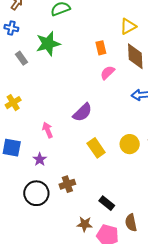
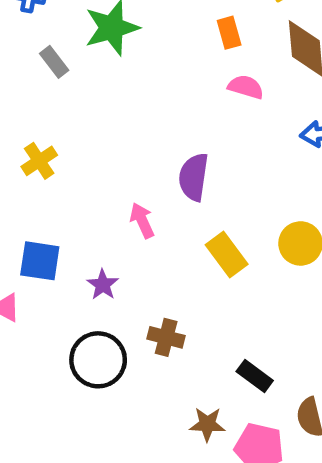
pink semicircle: (107, 73) -> (246, 87), turned 63
purple semicircle: (82, 112) -> (194, 177), turned 145
pink arrow: (48, 130) -> (142, 220), moved
brown cross: (67, 184) -> (166, 337), turned 35

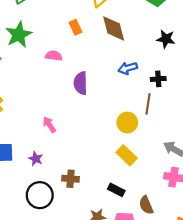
pink semicircle: (246, 87) -> (54, 56), moved
purple semicircle: (194, 177) -> (81, 83), moved
yellow rectangle: (227, 254) -> (127, 155), moved

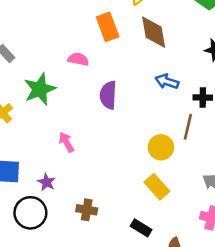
orange rectangle: (75, 27) -> (108, 27), size x1.5
green star: (19, 35) -> (40, 89), moved
blue arrow: (128, 68) -> (167, 82), turned 30
black circle: (40, 195) -> (30, 213), moved

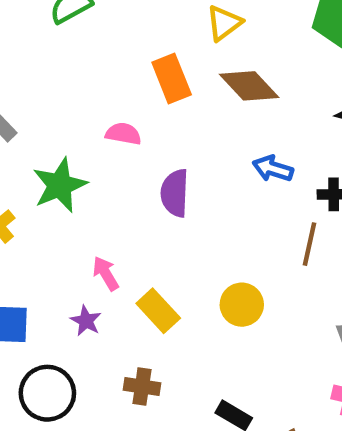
brown diamond: (154, 32) -> (249, 86), turned -32
yellow circle: (161, 147) -> (242, 305), moved
purple star: (47, 182) -> (86, 321), moved
yellow rectangle: (157, 187) -> (158, 311), moved

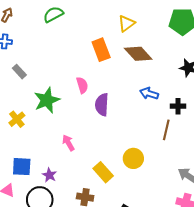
pink semicircle: (123, 134) -> (82, 85), moved, turned 63
yellow rectangle: (158, 311) -> (103, 172), moved
purple star: (86, 321) -> (49, 175), moved

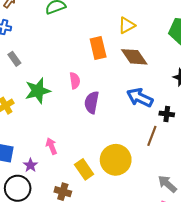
blue arrow: (149, 93) -> (140, 98), size x1.4
pink arrow: (68, 143) -> (51, 146), moved
yellow circle: (133, 158) -> (116, 160), size x1.5

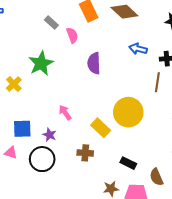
gray rectangle: (14, 59) -> (51, 22), moved
pink semicircle: (75, 81) -> (72, 35), moved
blue arrow: (140, 98) -> (138, 49), size x0.7

